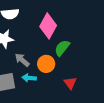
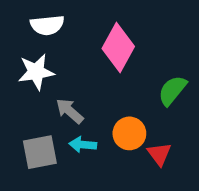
green semicircle: (62, 48) -> (172, 90), moved
orange circle: (46, 64) -> (129, 133), moved

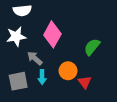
pink diamond: (118, 48) -> (52, 34), moved
cyan arrow: (83, 145) -> (42, 77), turned -96

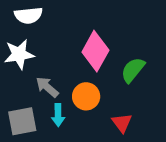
pink diamond: (52, 34) -> (95, 51), moved
orange circle: (68, 71) -> (86, 96), moved

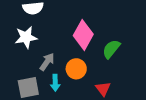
gray arrow: (47, 87) -> (47, 62), turned 84

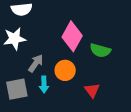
green semicircle: (111, 49) -> (100, 50), turned -114

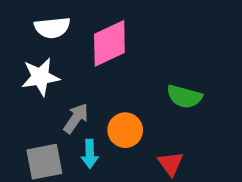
pink diamond: (72, 36) -> (109, 43), moved, turned 36

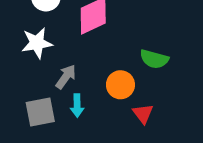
orange circle: (125, 130) -> (120, 85), moved

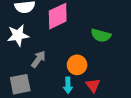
green semicircle: (154, 59) -> (101, 35), moved
cyan arrow: (77, 106) -> (68, 85), moved

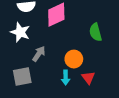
white star: (18, 35) -> (20, 32), turned 30
green semicircle: (101, 35) -> (95, 32), turned 60

